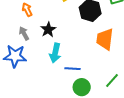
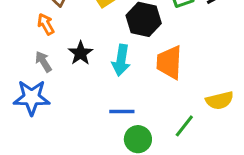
cyan arrow: (55, 53) -> (121, 60), moved

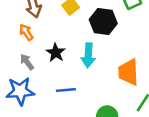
orange trapezoid: (169, 62) -> (128, 72), moved
blue line: (122, 111) -> (66, 90), moved

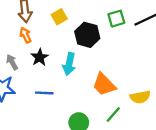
orange arrow: (26, 32) -> (25, 35), moved
orange trapezoid: (128, 72) -> (104, 85), turned -50

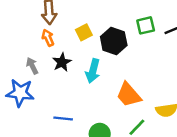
yellow square: (59, 17) -> (84, 32), moved
blue line: (44, 93) -> (63, 118), moved

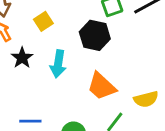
black hexagon: (114, 41) -> (95, 35), moved

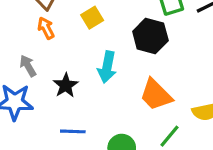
black star: (22, 58) -> (66, 85), moved

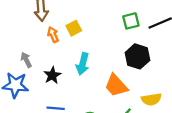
orange arrow: (46, 28) -> (53, 35), moved
black hexagon: (150, 36) -> (137, 56), moved

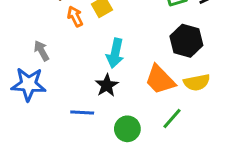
black star: (52, 75) -> (107, 85), moved
yellow semicircle: (151, 99) -> (197, 82), moved

